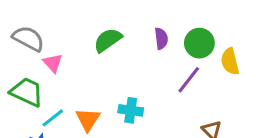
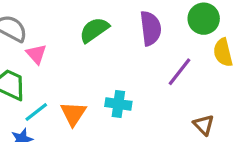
purple semicircle: (161, 39) -> (151, 28), size x1.5
green circle: (199, 43) -> (204, 19), moved

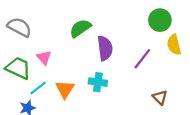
purple semicircle: (151, 28) -> (105, 48), moved
pink triangle: (36, 54) -> (44, 58), moved

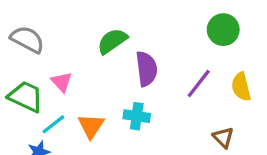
yellow semicircle: (174, 45) -> (241, 87), moved

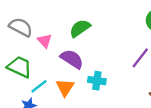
purple semicircle: (146, 69) -> (72, 59), moved, turned -50
pink triangle: (62, 82) -> (45, 41), moved

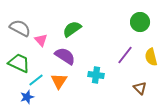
cyan cross: (97, 81) -> (96, 75), moved

